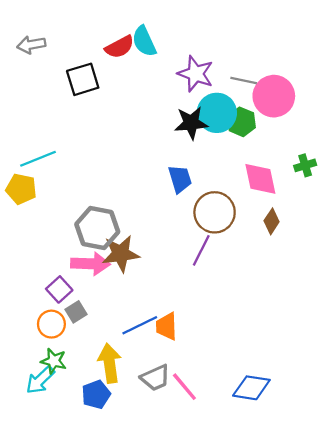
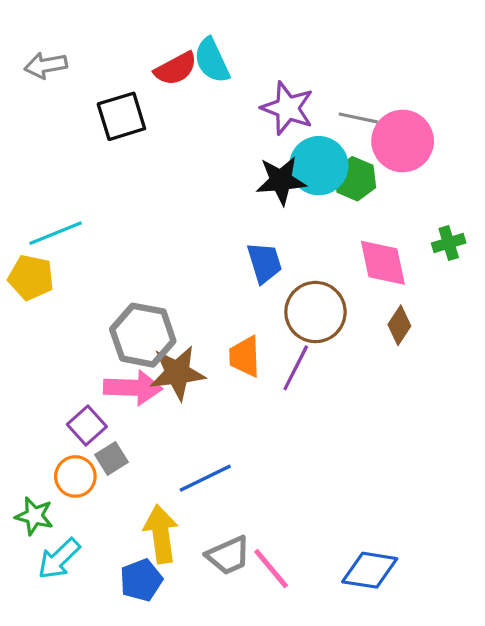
orange trapezoid: (167, 326) -> (245, 356), moved
green star: (54, 361) -> (34, 516), moved

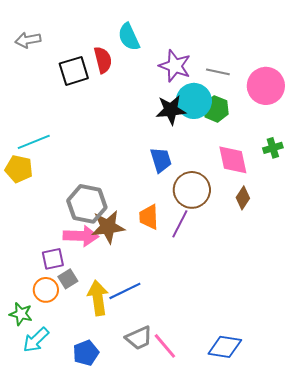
red semicircle: (176, 69) -> (103, 60), moved, turned -76
pink circle: (403, 141) -> (266, 86), moved
purple square: (87, 426) -> (53, 259), turned 30
yellow arrow: (161, 534) -> (98, 298), moved

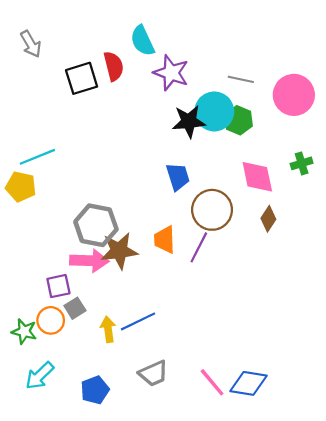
gray arrow: (28, 40) -> (31, 44), turned -110
purple star: (175, 66) -> (171, 73), moved
yellow arrow: (98, 298) -> (108, 329), size x0.7
green star: (21, 314) -> (24, 331), moved
pink line: (165, 346) -> (212, 382), moved

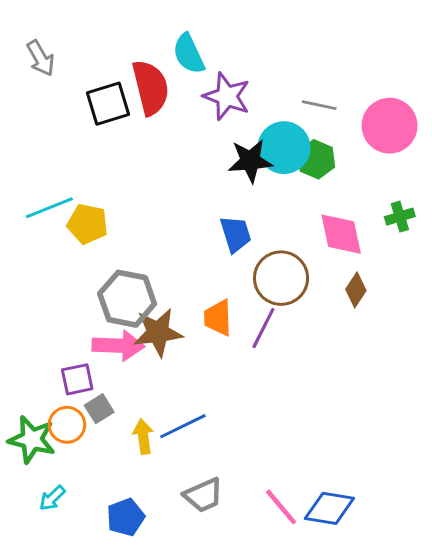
red semicircle: (114, 66) -> (151, 88), size x1.4
yellow pentagon: (21, 187) -> (87, 224), moved
green star: (24, 331) -> (32, 439), size x1.4
cyan arrow: (40, 376) -> (52, 498), size x0.7

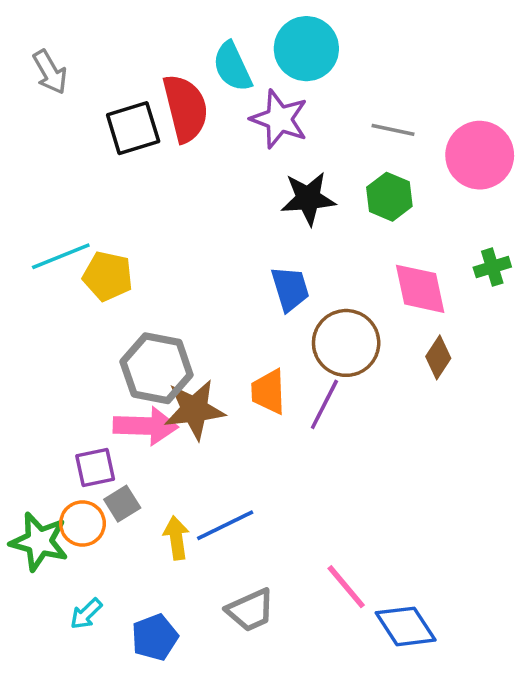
cyan circle: (284, 148) -> (306, 49), moved
cyan arrow: (52, 498) -> (86, 614), moved
pink line: (281, 507) -> (346, 587), moved
blue diamond: (329, 508) -> (406, 626), turned 48

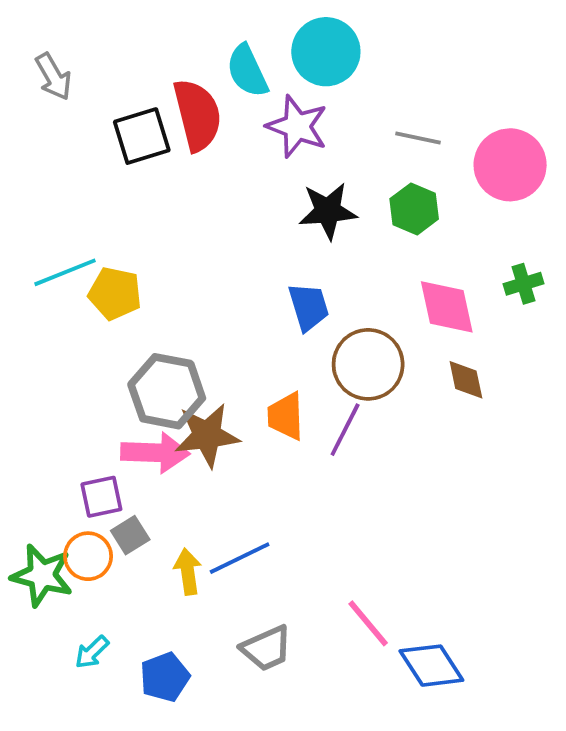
brown diamond: (438, 357) -> (466, 380), turned -45

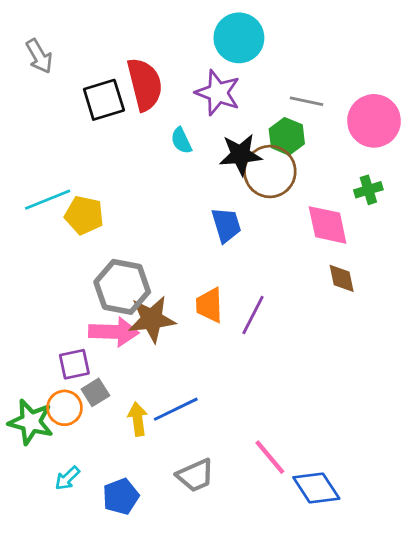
cyan semicircle: (247, 71) -> (181, 141), moved, size x0.7
green hexagon: (414, 209) -> (287, 136), moved
green cross: (523, 284) -> (368, 190), moved
brown circle: (368, 364) -> (270, 172), moved

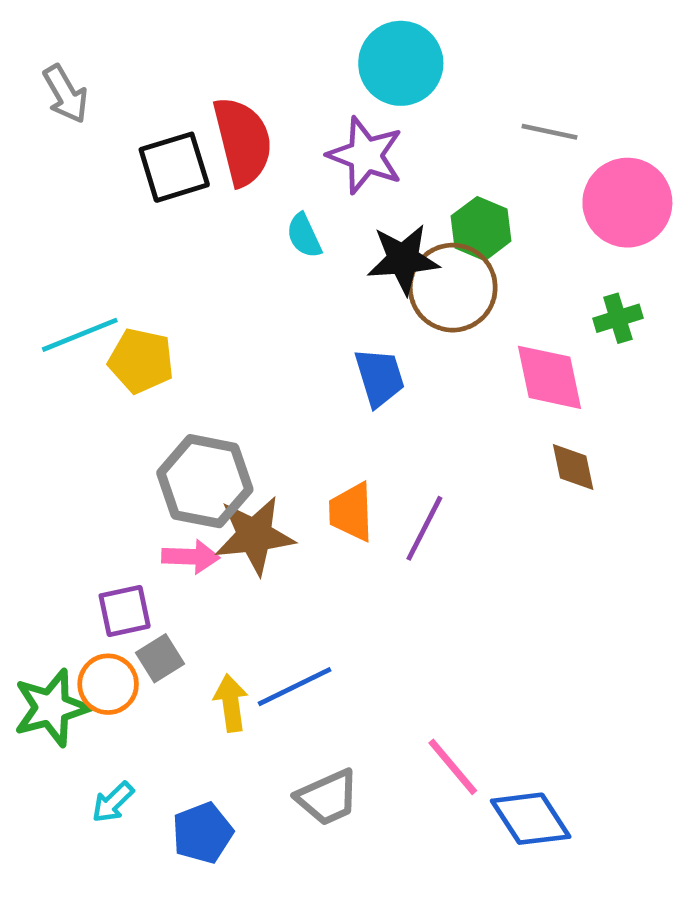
gray line: (306, 101) -> (550, 132), moved
pink arrow: (114, 332) -> (191, 557), size x0.7
green star: (31, 422) -> (51, 708), turned -30

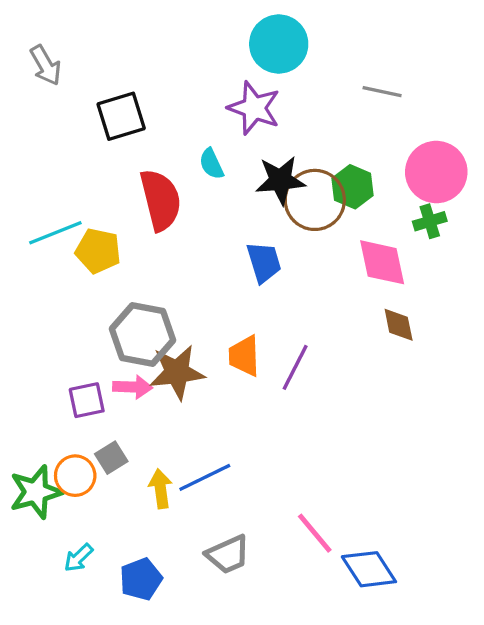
red semicircle: (243, 141) -> (161, 200), moved
pink circle: (627, 203) -> (436, 172), moved
green hexagon: (481, 229) -> (353, 187), moved
purple square: (125, 611) -> (87, 400), moved

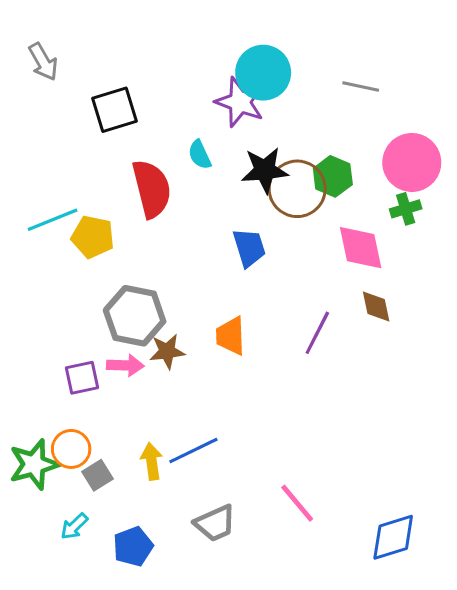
cyan circle: (279, 44) -> (263, 73), moved
purple line: (295, 367) -> (317, 333), moved
brown star: (177, 372) -> (167, 351), size x0.7
gray square: (111, 458) -> (97, 475), moved
blue diamond: (369, 569) -> (393, 537), moved, turned -74

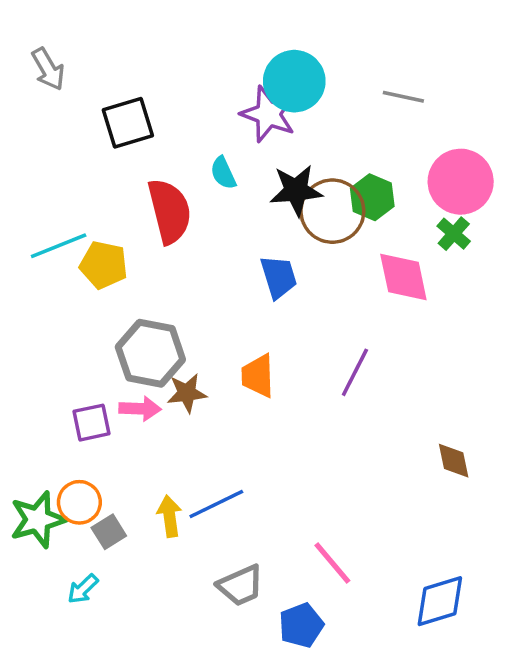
green cross: (406, 209) -> (454, 234), turned -32
brown diamond: (376, 306) -> (454, 461), moved
blue pentagon: (133, 547) -> (301, 625), moved

